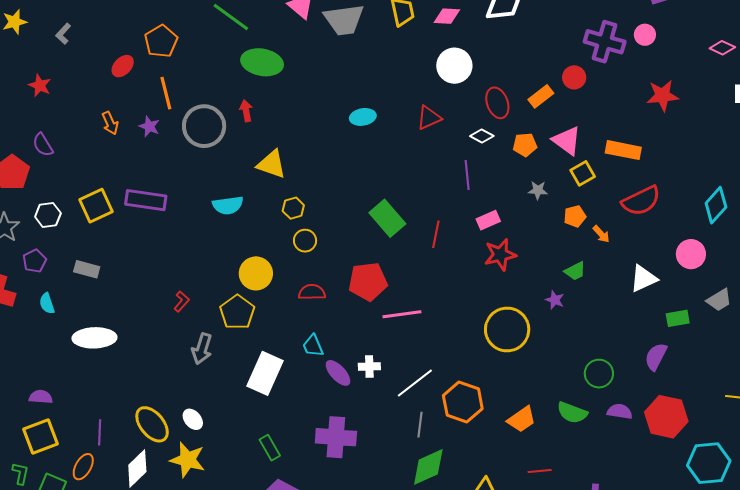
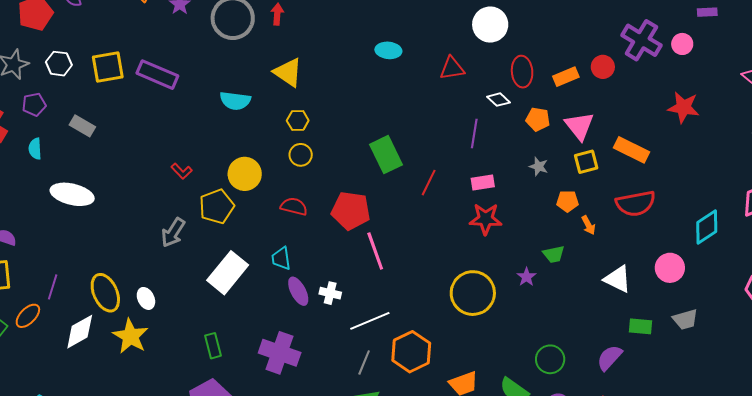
white triangle: (643, 279) -> (618, 279), turned 36
red L-shape: (182, 301) -> (182, 171), moved, turned 80
pink line: (402, 314) -> (375, 251), turned 63

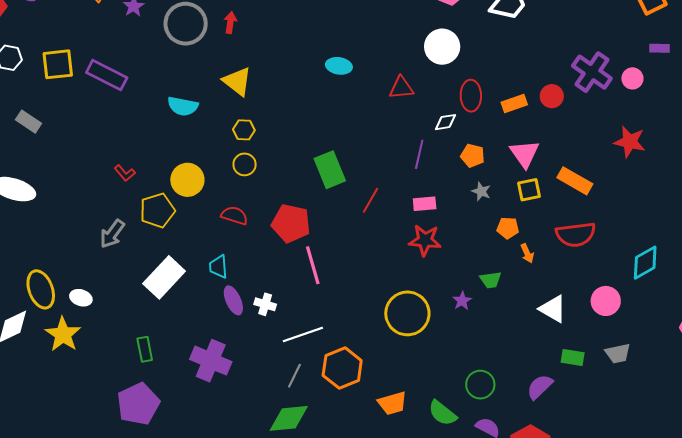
white diamond: (498, 100) -> (445, 122), turned -55
orange pentagon: (538, 119) -> (473, 156), moved
white ellipse: (146, 298) -> (81, 298), turned -50

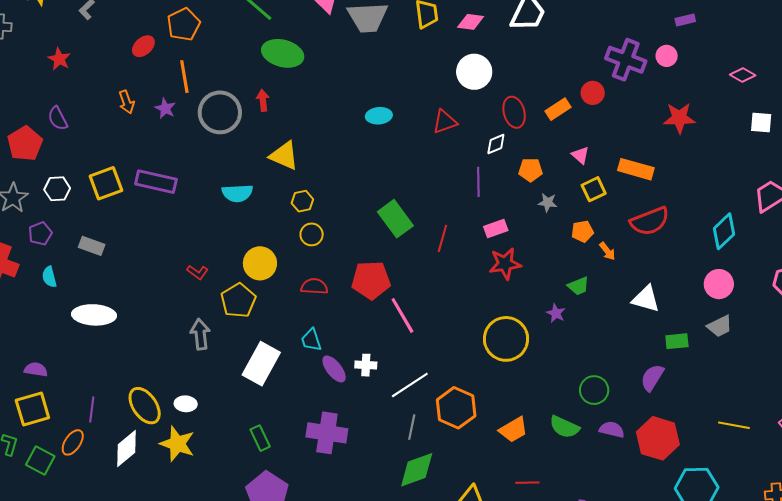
pink triangle: (525, 154) -> (580, 155), size x0.6
gray arrow: (112, 234) -> (200, 334), turned 152
pink circle: (606, 301) -> (719, 284), moved

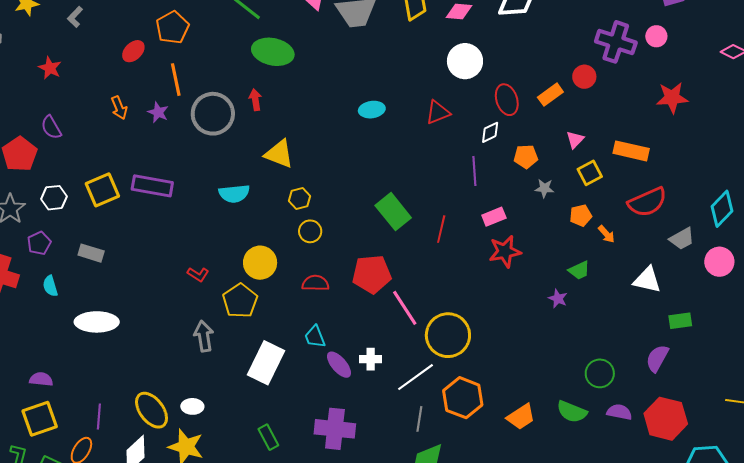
pink triangle: (580, 155) -> (575, 140), turned 36
gray trapezoid: (720, 326) -> (682, 239), moved
yellow circle: (506, 339) -> (448, 335), moved

